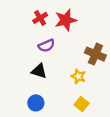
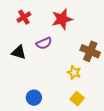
red cross: (40, 18) -> (24, 17), moved
black triangle: (39, 71) -> (19, 52), moved

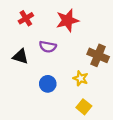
purple semicircle: (44, 43) -> (48, 47), turned 35
blue circle: (34, 98) -> (48, 84), moved

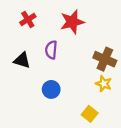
purple semicircle: (48, 47) -> (51, 50), turned 84
yellow star: (81, 78) -> (104, 84), moved

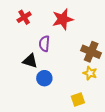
black triangle: (22, 60) -> (30, 61), moved
yellow square: (90, 114) -> (78, 100), turned 32

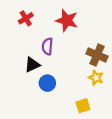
red star: (63, 19) -> (67, 20), turned 30
black triangle: (30, 61) -> (32, 65), turned -42

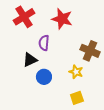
red cross: (26, 18) -> (24, 17), size x1.5
yellow star: (96, 78) -> (76, 72), moved

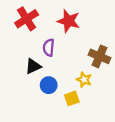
yellow square: (77, 98) -> (72, 98), moved

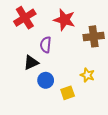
brown cross: (100, 56) -> (94, 36), moved, turned -30
yellow star: (84, 80) -> (87, 75), moved

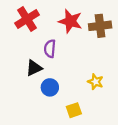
brown cross: (94, 36) -> (100, 26), moved
yellow square: (68, 93) -> (74, 110), moved

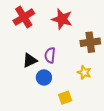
brown cross: (100, 26) -> (90, 42), moved
purple semicircle: (50, 49) -> (50, 55), moved

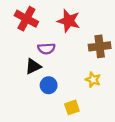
red cross: (24, 17) -> (26, 19), turned -30
purple semicircle: (50, 55) -> (46, 49), moved, turned -98

